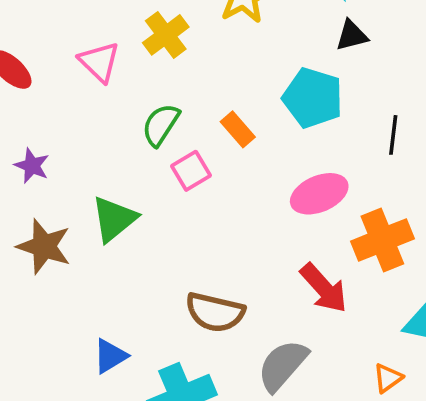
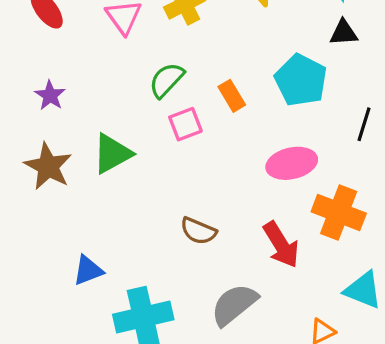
orange cross: (382, 240) -> (339, 212), turned 33
brown semicircle: (215, 312) -> (198, 231), moved, size x0.7

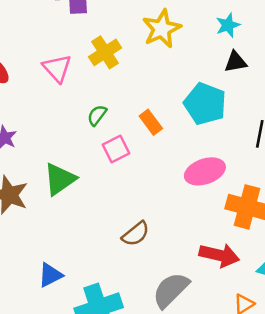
green semicircle: (166, 80) -> (97, 115), size x0.7
brown semicircle: (198, 231) -> (136, 234), turned -56
red arrow: (281, 245) -> (219, 255), moved, turned -39

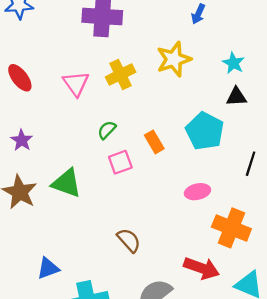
cyan star: (228, 25) -> (233, 63), turned -30
pink ellipse: (205, 171) -> (197, 192), size x0.7
green triangle: (60, 179) -> (67, 183), turned 48
brown semicircle: (136, 234) -> (129, 240), turned -100

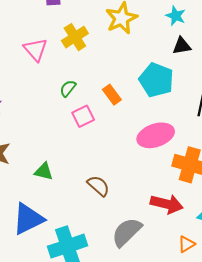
green triangle: (67, 183) -> (44, 171), moved, size x0.7
pink ellipse: (197, 192) -> (156, 135), size x1.6
blue triangle: (48, 268) -> (28, 219), size x1.6

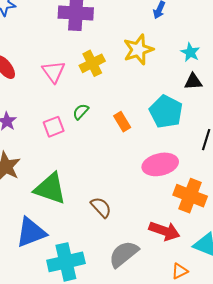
pink square: (83, 116) -> (54, 127), moved
green triangle: (44, 171) -> (50, 189), size x1.8

